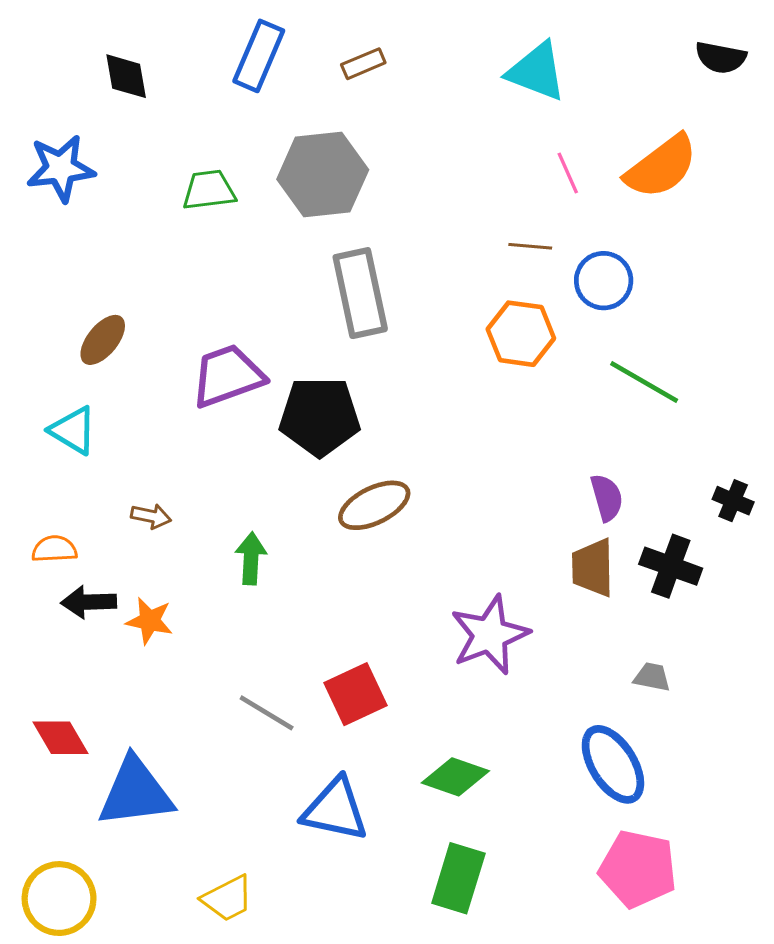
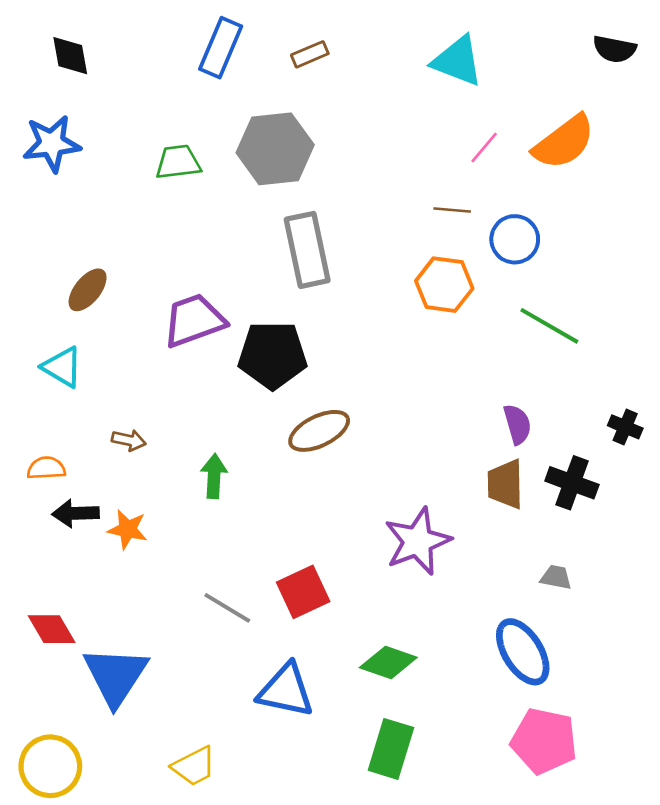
black diamond: (126, 76) -> (70, 56), moved
pink line: (568, 173) -> (484, 147), turned 64
blue triangle: (135, 792) -> (116, 676), turned -50

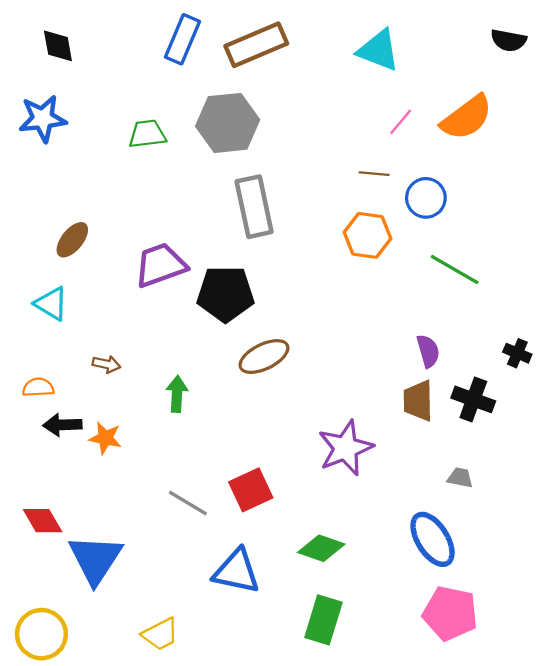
brown rectangle: (310, 54) -> (256, 45), size x2.0

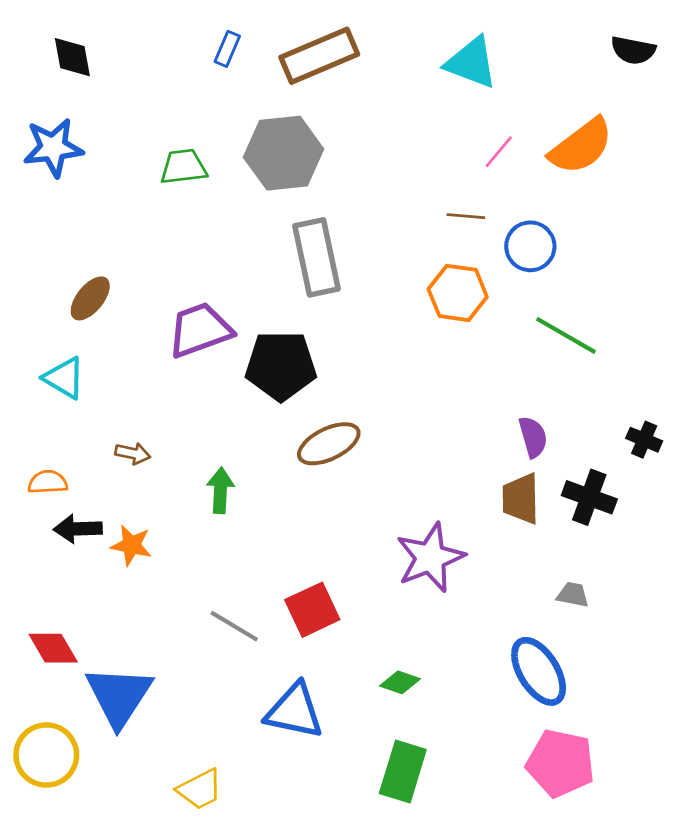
blue rectangle: (182, 39) -> (227, 49), size x0.6
green diamond: (321, 548) -> (400, 682), size x0.7
yellow circle: (41, 634) -> (46, 755), moved

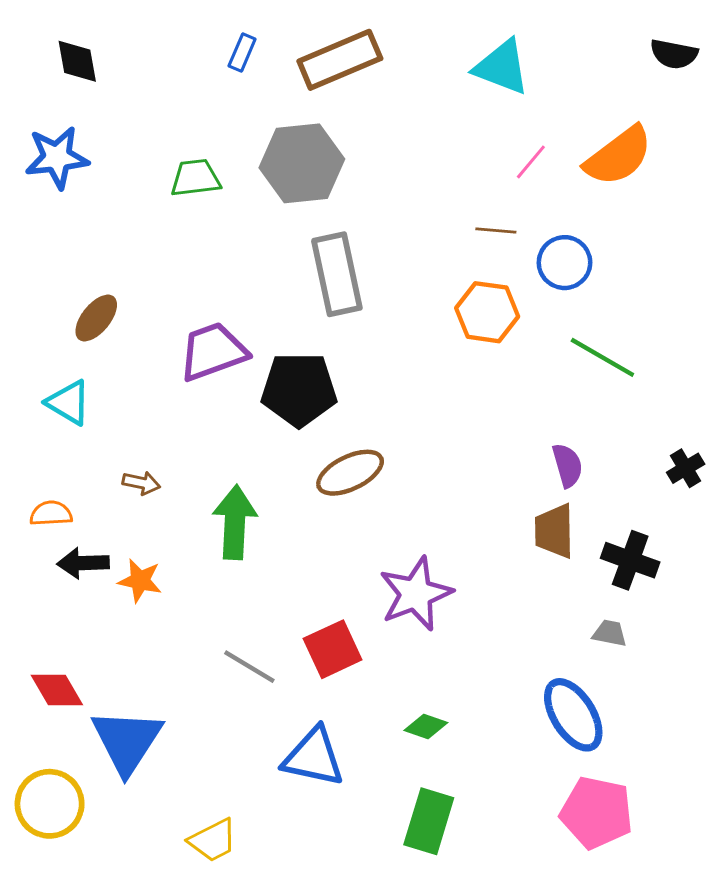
black cross: (644, 440) -> (686, 468), turned 36
green arrow: (220, 490) -> (235, 522), size x1.5
black cross: (589, 497) -> (630, 560), moved
purple star: (430, 558) -> (416, 594), moved

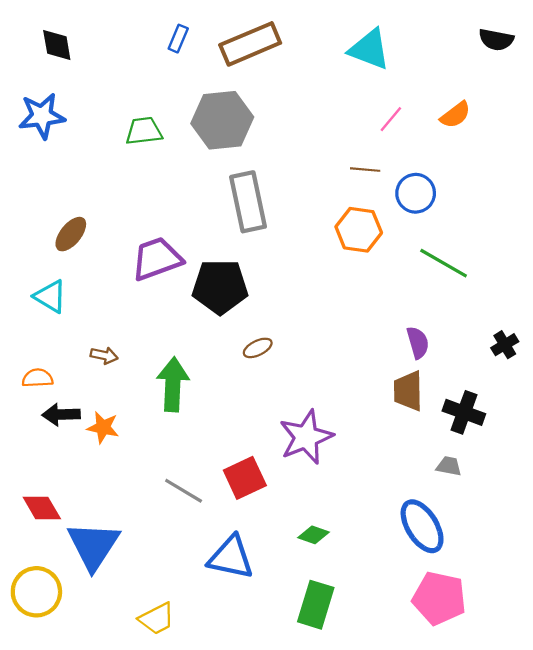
orange semicircle: (618, 156) -> (455, 115), size x0.6
brown ellipse: (350, 473) -> (258, 348), size x0.6

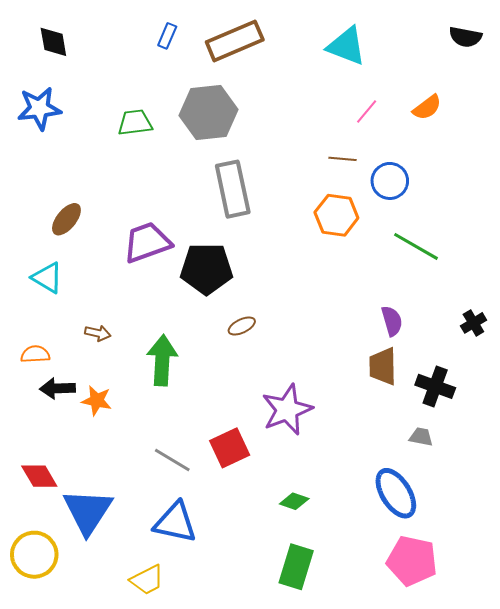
blue triangle: (231, 557) -> (175, 522), moved

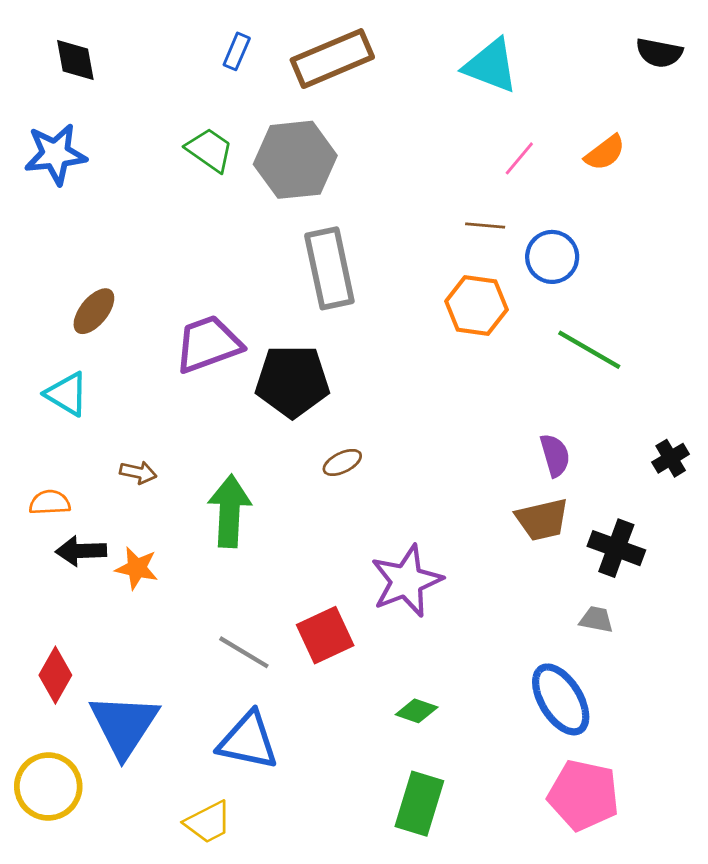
green trapezoid: (135, 123) -> (210, 150), moved, turned 42
brown trapezoid: (383, 366) -> (542, 520), turned -102
red diamond: (39, 476) -> (55, 675), turned 60

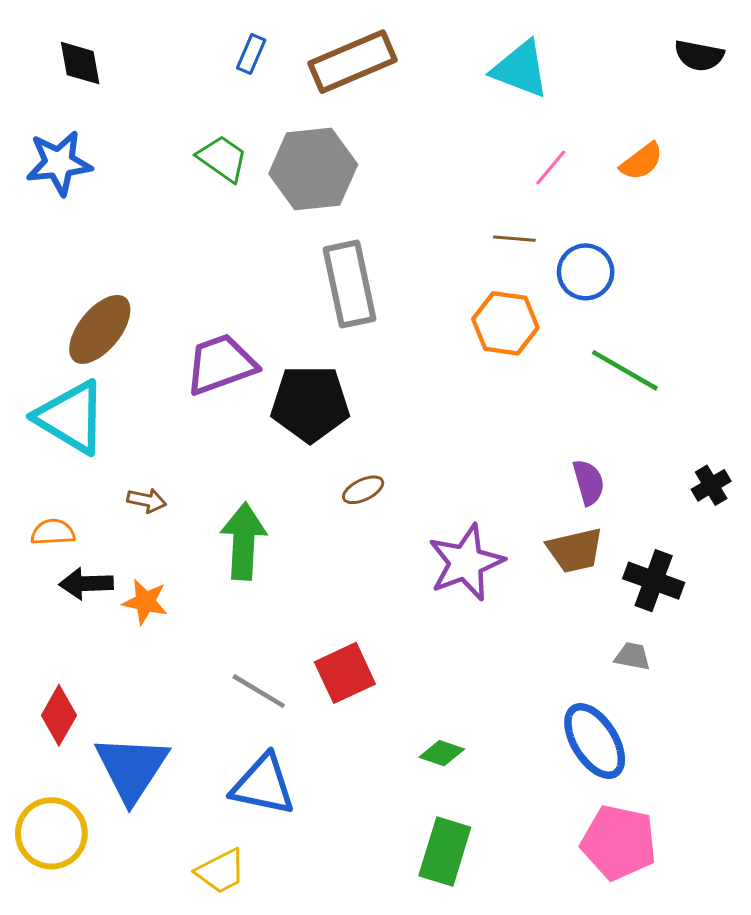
brown ellipse: (94, 311) -> (100, 329), size x1.4
cyan triangle: (67, 394) -> (71, 417), size x1.6
purple star: (407, 581) -> (466, 562), moved

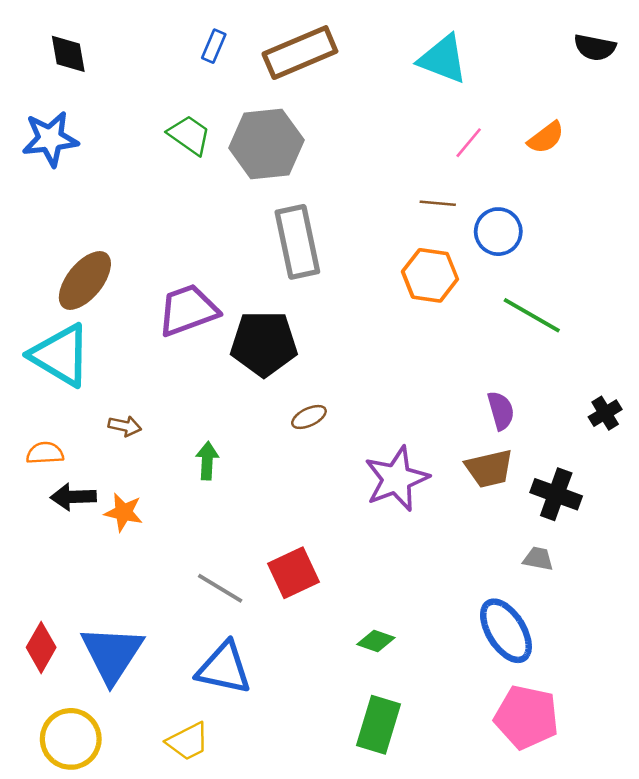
green arrow: (244, 541) -> (207, 461), size x0.6
red diamond: (59, 715) -> (41, 647), moved
yellow circle: (51, 833) -> (71, 739), moved

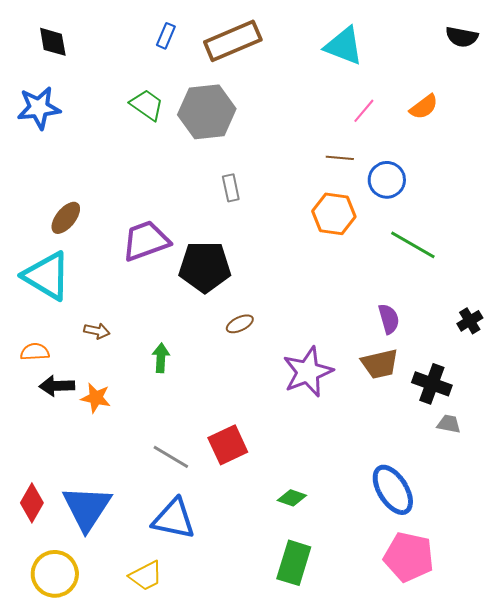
gray rectangle: (297, 242) -> (231, 188), size x0.5
brown ellipse: (85, 280) -> (66, 218), size x0.7
gray trapezoid: (538, 559) -> (449, 424), moved

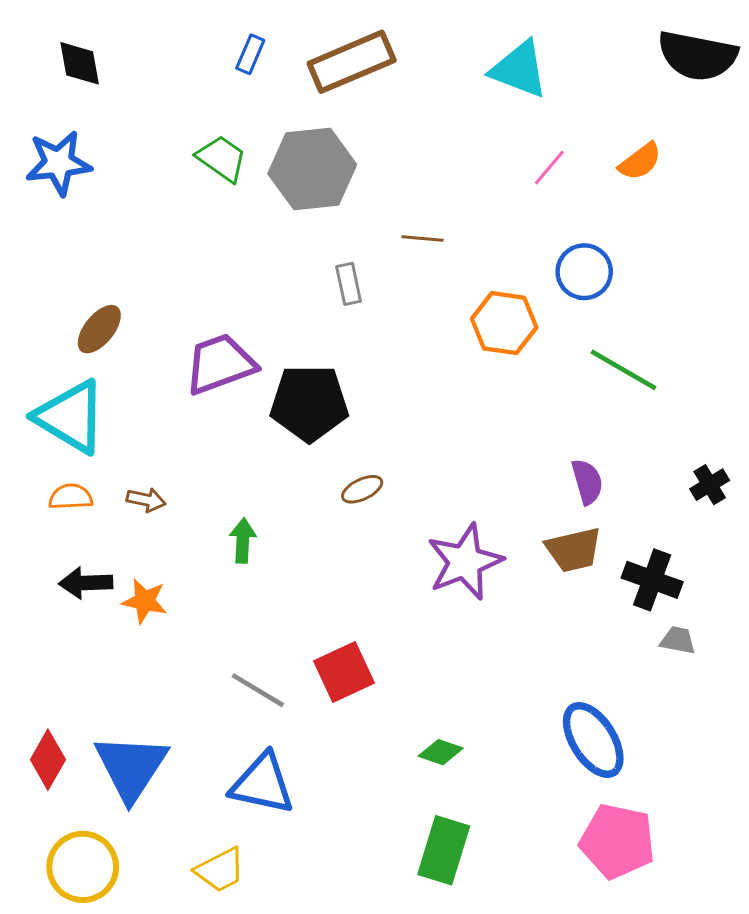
black semicircle: (462, 37) -> (697, 56), size x1.6
brown line: (340, 158) -> (423, 239), moved
orange semicircle: (35, 352) -> (71, 497), moved

